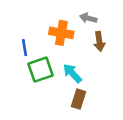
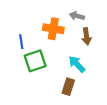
cyan arrow: (72, 73) -> (77, 64), moved

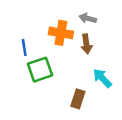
brown arrow: (86, 36) -> (86, 44), moved
cyan arrow: (77, 64) -> (102, 78), moved

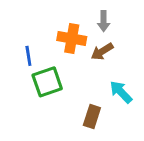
gray arrow: (88, 18) -> (104, 21), turned -105
brown arrow: (86, 44) -> (102, 52), turned 66

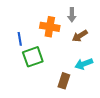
brown arrow: (102, 52) -> (80, 36), moved
cyan arrow: (121, 92) -> (84, 64), turned -66

